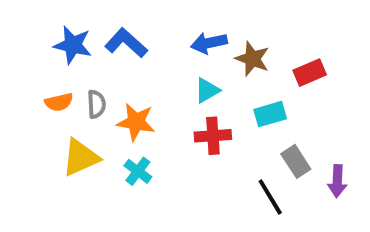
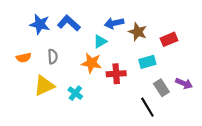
cyan triangle: (207, 90) -> (100, 41), moved
orange semicircle: (59, 102) -> (24, 58), moved
orange star: (136, 122) -> (91, 63), moved
purple arrow: (337, 181) -> (184, 83), moved, turned -70

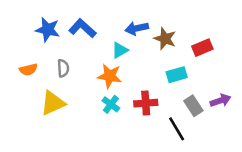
red cross: (116, 74) -> (146, 103), moved
purple arrow: (184, 83) -> (220, 101), turned -42
cyan cross: (75, 93) -> (111, 104), moved

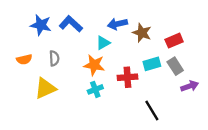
red cross: (146, 103) -> (127, 77), moved
cyan cross: (111, 104) -> (95, 89), turned 32
gray rectangle: (193, 106) -> (175, 66), moved

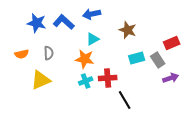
blue arrow: (117, 24) -> (92, 14), moved
red rectangle: (174, 41) -> (172, 43), moved
red cross: (127, 77) -> (108, 78), moved
black line: (152, 111) -> (125, 100), moved

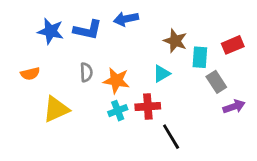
blue L-shape: (64, 22) -> (88, 30), turned 150
cyan triangle: (93, 39) -> (162, 74), moved
red rectangle: (172, 43) -> (233, 45), moved
gray semicircle: (49, 53) -> (86, 72), moved
cyan rectangle: (137, 58) -> (200, 57), moved, turned -70

